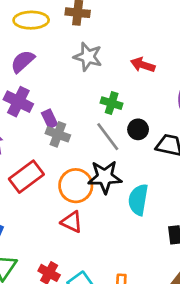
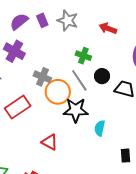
purple rectangle: (50, 119) -> (42, 20), moved
orange circle: (76, 186) -> (58, 92), moved
cyan semicircle: (138, 200) -> (100, 128), size x0.7

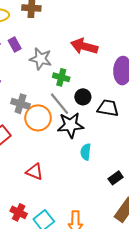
gray star: (68, 20) -> (41, 59), moved
red arrow: (108, 28) -> (84, 46), size x1.4
black star: (76, 110) -> (71, 125), moved
black rectangle: (125, 156) -> (116, 178), turned 64

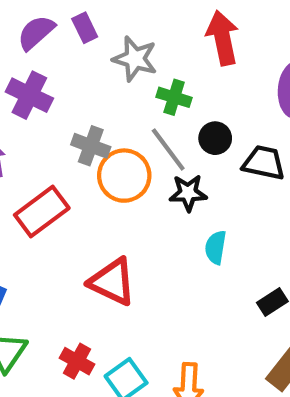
red arrow: (84, 46) -> (223, 38), turned 60
black star: (71, 125) -> (188, 193), size x0.7
red triangle: (35, 172) -> (112, 282), size x1.4

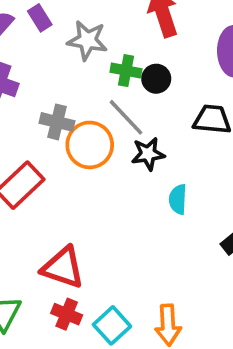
black circle: (215, 138) -> (156, 79), moved
red triangle: (112, 282) -> (63, 268), moved

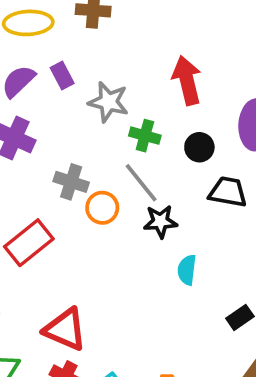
black circle: (156, 79) -> (199, 147), moved
orange circle: (90, 145) -> (102, 208), size x0.7

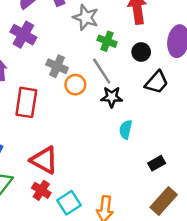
black trapezoid: (228, 192) -> (157, 82), turned 115
red rectangle: (29, 243) -> (26, 102), turned -48

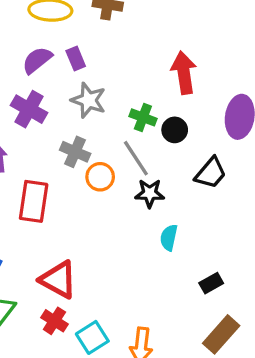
gray star: (86, 17) -> (89, 100), moved
black circle: (141, 52) -> (175, 130), moved

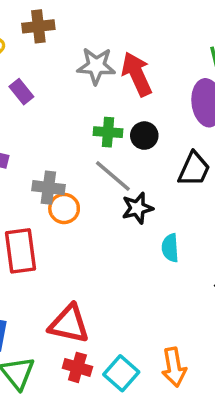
gray star: (89, 100) -> (96, 66), moved
orange circle: (100, 177) -> (64, 208), moved

